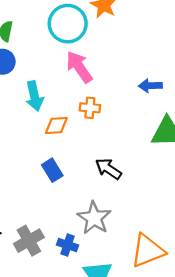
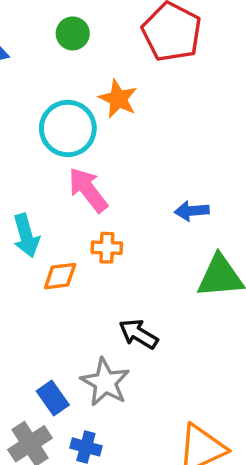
blue rectangle: (52, 170) -> (53, 398), moved
gray star: (94, 218) -> (105, 382), moved

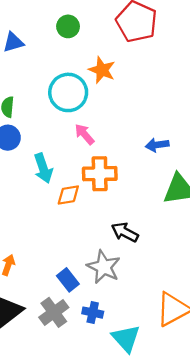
pink arrow: (88, 190) -> (84, 134), size x0.7
orange cross: (107, 248) -> (100, 174), size x1.6

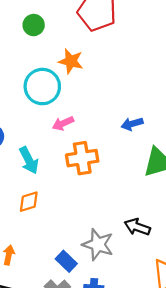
pink arrow: (84, 134) -> (63, 123), turned -65
orange diamond: (68, 195) -> (29, 202), moved
black arrow: (125, 232) -> (137, 227), moved

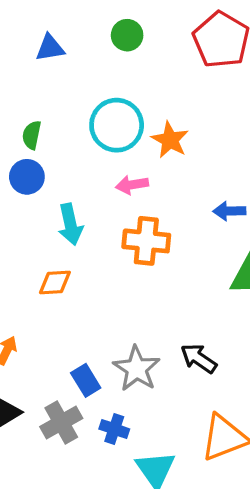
orange star: (71, 61) -> (170, 140), moved

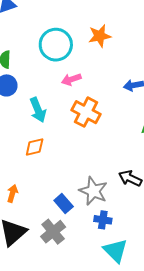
orange star: (170, 140) -> (100, 36), moved, turned -30
orange cross: (146, 241) -> (86, 112), turned 32
blue cross: (114, 429) -> (103, 220), moved

